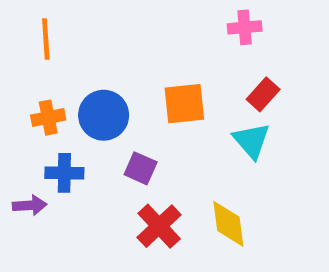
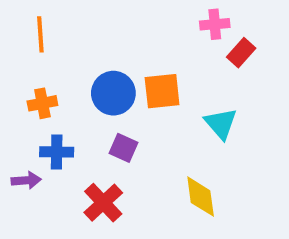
red rectangle: (263, 94) -> (241, 53), moved
blue circle: (104, 115) -> (113, 93), moved
red cross: (159, 226) -> (103, 203), moved

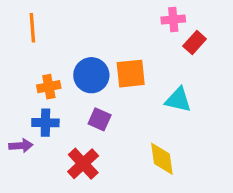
orange cross: (42, 103) -> (49, 87), moved
cyan triangle: (221, 124) -> (178, 100), turned -36

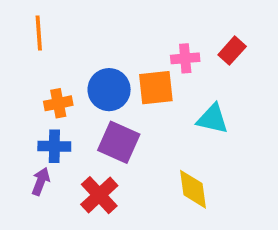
pink cross: (173, 19) -> (185, 58), moved
purple square: (100, 119) -> (119, 142), size x1.5
purple arrow: (21, 146) -> (41, 181), moved, turned -65

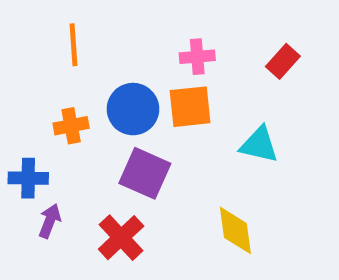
orange line: (39, 33) -> (73, 45), moved
pink cross: (185, 58) -> (197, 57), moved
blue cross: (54, 146) -> (28, 178), moved

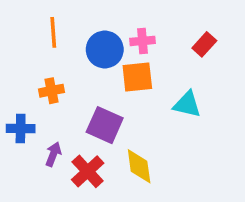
blue circle: (133, 109) -> (105, 49), moved
purple arrow: (50, 221) -> (53, 154), moved
yellow diamond: (235, 230) -> (139, 166), moved

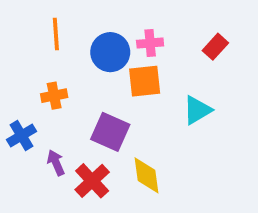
cyan triangle: (187, 104) -> (197, 110), turned -44
blue cross: (21, 128) -> (21, 135), turned -32
purple arrow: (53, 154) -> (56, 163), turned -45

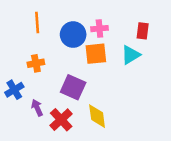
red rectangle: (215, 47) -> (143, 31), turned -35
cyan triangle: (197, 110) -> (131, 55), moved

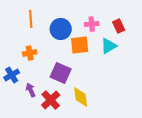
pink cross: (99, 29) -> (92, 24), moved
red rectangle: (143, 31) -> (119, 26), turned -32

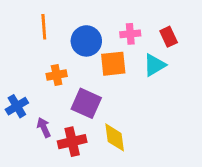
orange cross: (30, 53) -> (57, 75), moved
red cross: (51, 100) -> (72, 142), turned 30

